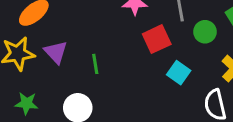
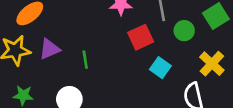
purple triangle: (56, 52) -> (50, 49), turned 50

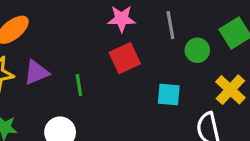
red square: (141, 37) -> (125, 58), moved
cyan square: (160, 68) -> (169, 94), turned -30

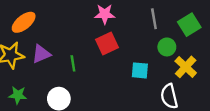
gray line: (170, 25) -> (154, 19), moved
green circle: (197, 50) -> (167, 47), moved

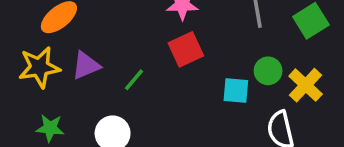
green circle: (167, 47) -> (268, 71), moved
green line: (73, 63) -> (134, 80), turned 49

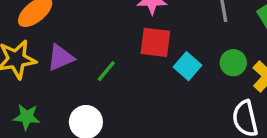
red square: (186, 49) -> (155, 42), turned 32
cyan square: (236, 90) -> (188, 66), moved, turned 36

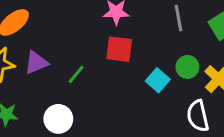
cyan square: (188, 66) -> (158, 80), moved

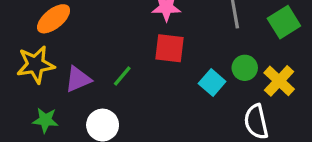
purple triangle: (36, 63) -> (78, 79), moved

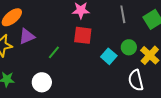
purple triangle: (78, 79) -> (27, 36), moved

